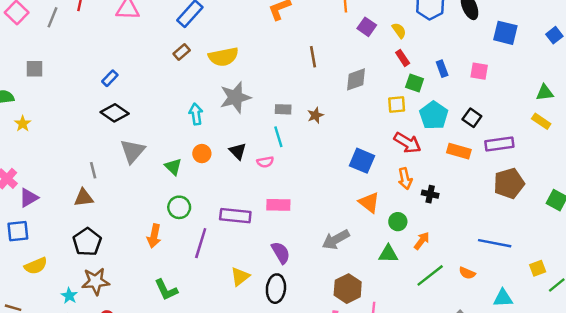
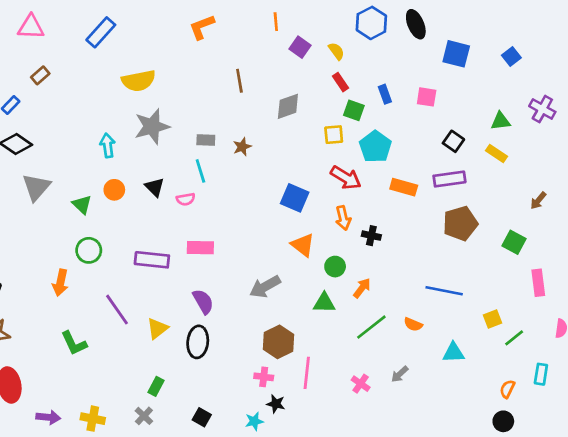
brown rectangle: (182, 52) -> (40, 75), moved
black square: (472, 118) -> (453, 141), moved
purple line: (201, 243) -> (117, 310), moved, turned -52

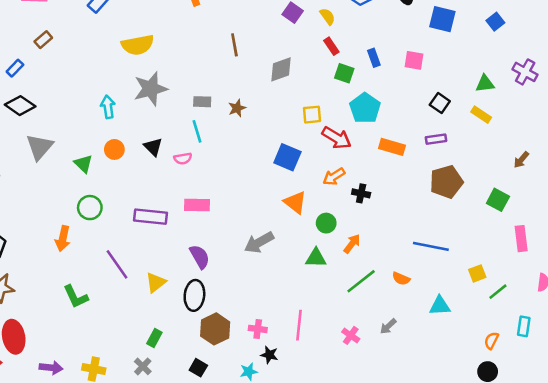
yellow square: (334, 135) -> (312, 115), moved
purple rectangle: (449, 179) -> (436, 139), size x0.7
orange arrow: (343, 218) -> (334, 177), turned 70
brown hexagon: (278, 342) -> (215, 329), moved

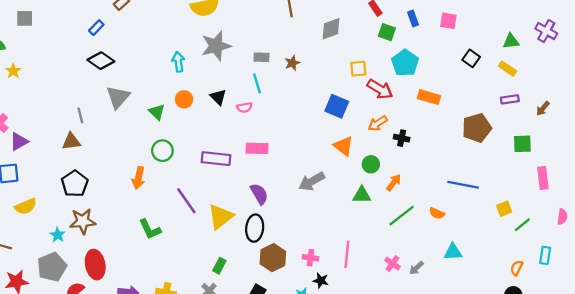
purple rectangle: (436, 139) -> (510, 99), moved
green square: (498, 200) -> (522, 144), turned -30
yellow triangle: (156, 282) -> (220, 217), size x1.4
cyan triangle: (440, 306) -> (453, 252), moved
gray arrow: (388, 326) -> (416, 268), moved

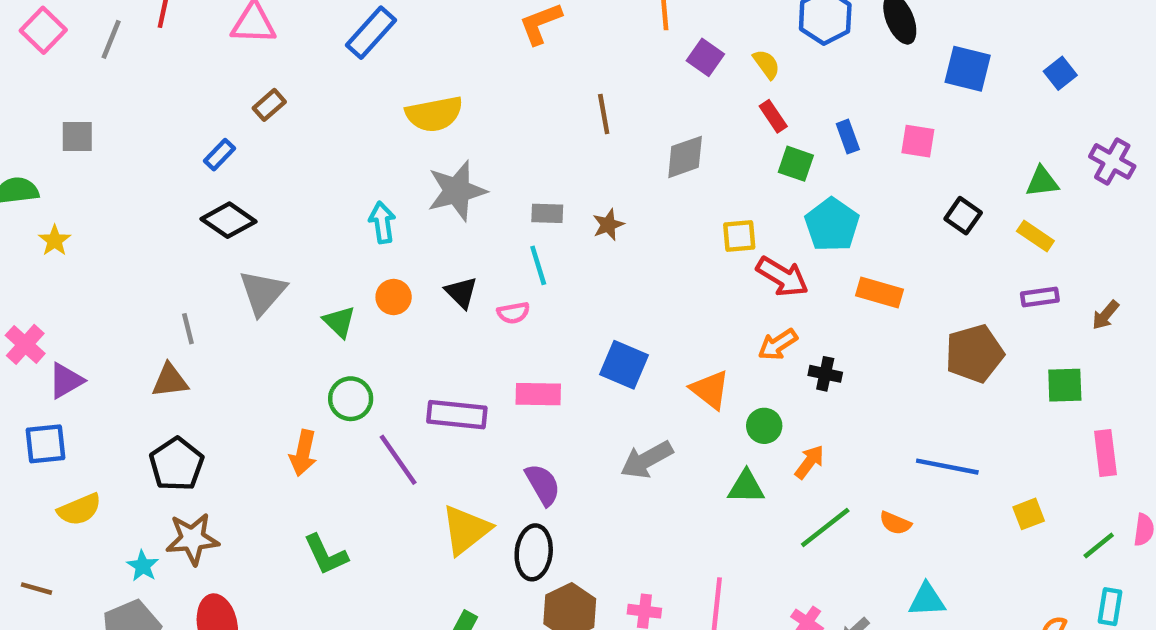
blue square: (337, 106) -> (624, 365), moved
purple line: (186, 201) -> (398, 460), moved
green line: (522, 225) -> (1099, 546), moved

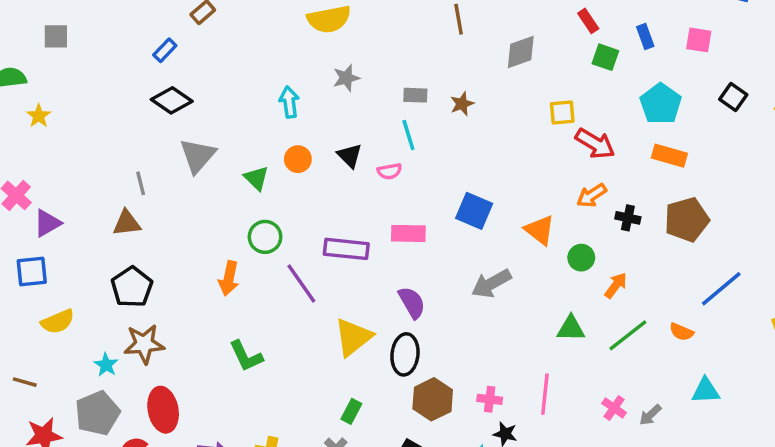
gray star: (457, 191) -> (346, 78), size x0.6
cyan pentagon: (832, 225) -> (661, 104), moved
brown pentagon: (974, 354) -> (687, 220), moved
blue line: (947, 467) -> (721, 289), turned -51
green triangle: (746, 487) -> (571, 328), moved

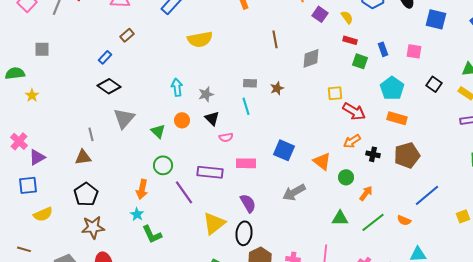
red rectangle: (588, 21) -> (350, 40), turned -40
gray star: (346, 78) -> (206, 94), moved
pink semicircle: (389, 171) -> (226, 137), moved
cyan star: (106, 365) -> (137, 214), moved

